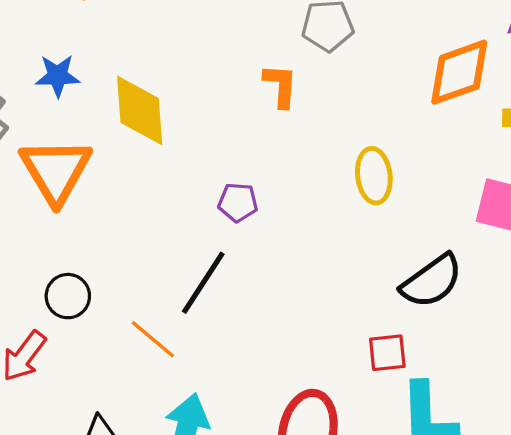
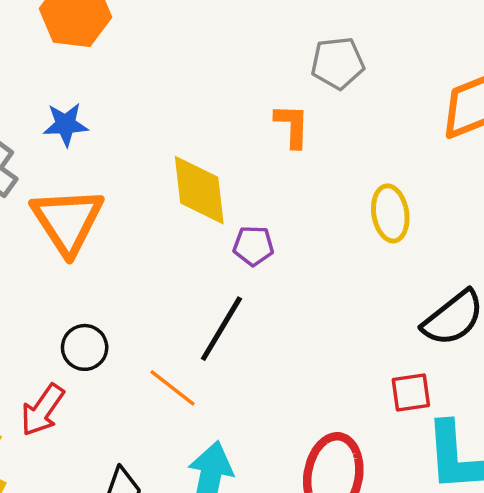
yellow diamond: (140, 110) -> (199, 190), moved

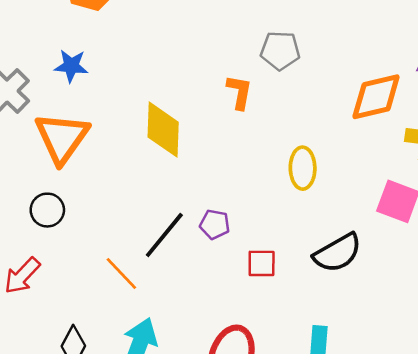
purple pentagon: (253, 246) -> (215, 224), moved
black circle: (85, 347) -> (47, 210), moved
red square: (411, 393) -> (262, 263), moved

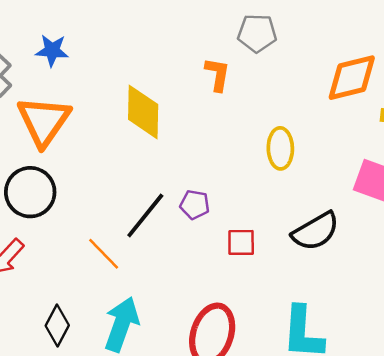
black circle: (47, 210) -> (30, 192), size x1.5

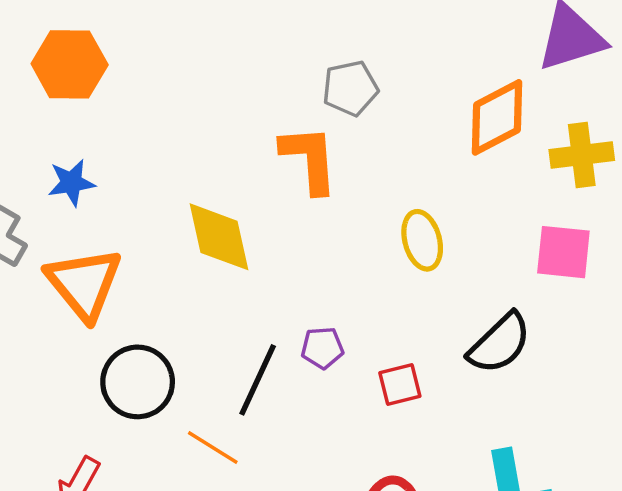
orange L-shape: (218, 74) -> (309, 159), size x1.5
black circle: (30, 192) -> (138, 382), moved

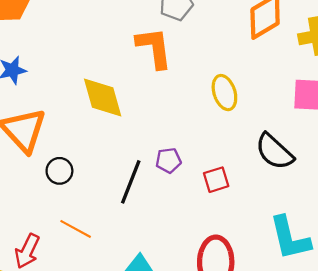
black semicircle: (500, 343) -> (274, 152), turned 90
black circle: (138, 382) -> (59, 171), moved, size x0.6
orange line: (213, 448) -> (76, 229), moved

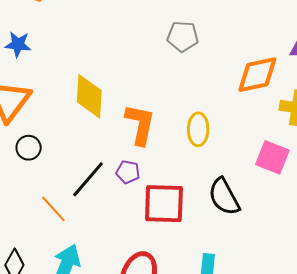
orange L-shape: (154, 48) -> (140, 124), moved
red square: (216, 180) -> (164, 204), size x1.8
orange line: (76, 229) -> (53, 209), moved

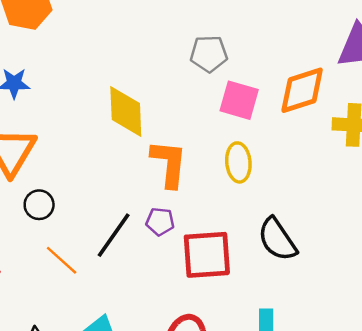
yellow diamond: (89, 96) -> (126, 111), moved
pink square: (272, 157) -> (239, 100), moved
orange line: (53, 209) -> (62, 260), moved

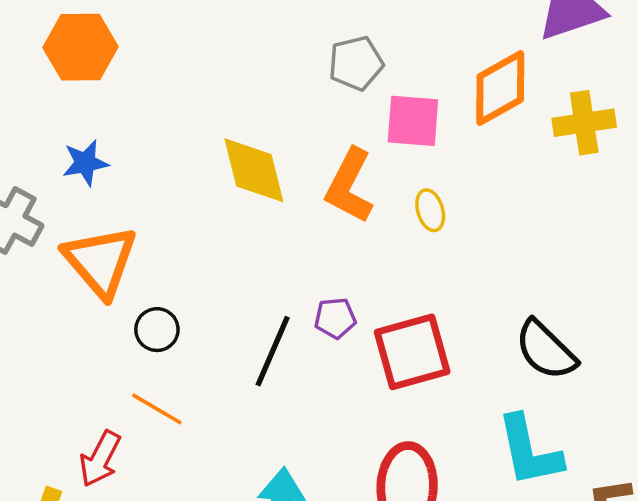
yellow ellipse: (238, 162) -> (430, 210), size x0.7
orange L-shape: (169, 164) -> (349, 186), moved, turned -147
black semicircle: (277, 239) -> (546, 350), moved
orange line: (62, 260) -> (157, 409), moved

